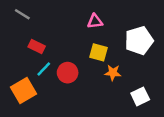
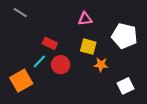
white pentagon: (139, 40) -> (124, 36), turned 30
red rectangle: (37, 46) -> (50, 43), moved

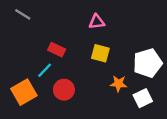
white pentagon: (124, 36) -> (148, 63), moved, turned -30
red circle: (61, 65) -> (64, 90), moved
orange star: (101, 65) -> (119, 84), moved

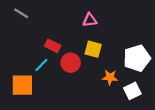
red circle: (64, 90) -> (71, 63), moved
orange square: (24, 92) -> (22, 85), turned 30

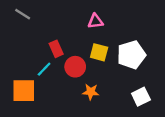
red rectangle: (53, 46) -> (56, 49), turned 40
white pentagon: (137, 58) -> (131, 55), moved
orange star: (110, 77) -> (91, 92), moved

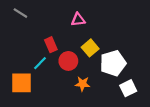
pink triangle: (96, 21) -> (78, 20), moved
yellow square: (99, 52) -> (90, 48), turned 35
white pentagon: (131, 55) -> (113, 63), moved

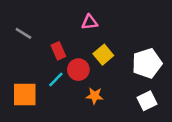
gray line: (20, 13) -> (23, 33), moved
cyan line: (40, 63) -> (56, 80), moved
white pentagon: (113, 63) -> (147, 63), moved

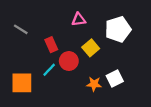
white pentagon: (147, 63) -> (118, 29), moved
orange star: (95, 96) -> (94, 84), moved
white square: (147, 101) -> (115, 78), moved

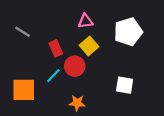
yellow square: (91, 48) -> (89, 46), moved
white square: (115, 78) -> (125, 85), turned 35
orange star: (94, 84) -> (77, 103), moved

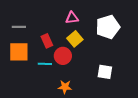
gray line: (23, 32) -> (19, 27), turned -32
cyan line: (53, 76) -> (45, 64), turned 48
orange square: (24, 90) -> (19, 52), moved

